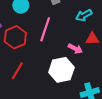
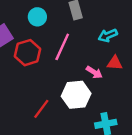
red line: (17, 71) -> (41, 109), moved

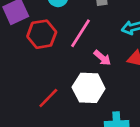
pink arrow: (94, 72) -> (102, 58), moved

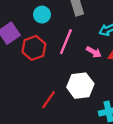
pink arrow: (102, 58) -> (94, 52), moved

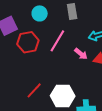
white hexagon: (80, 86) -> (63, 96), moved

